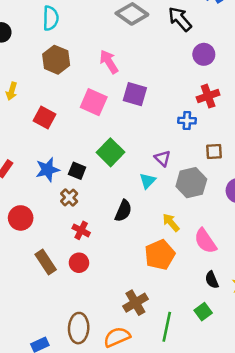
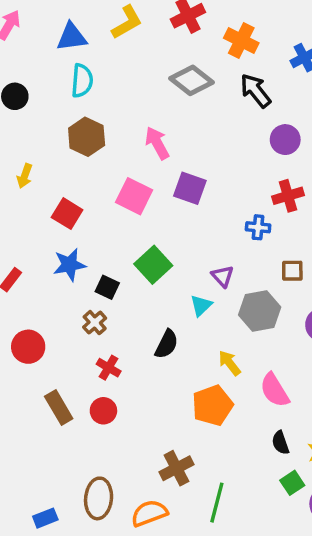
blue star: (48, 170) -> (69, 265), moved
green square: (203, 312) -> (292, 483), moved

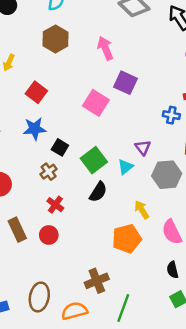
pink square: (134, 196) -> (96, 103), moved
green square: (153, 265) -> (94, 160), moved

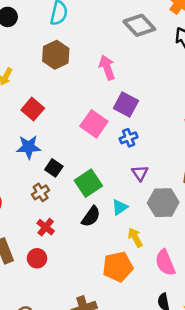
blue cross: (171, 115) -> (129, 138), moved, turned -35
cyan triangle: (125, 167) -> (120, 207), moved

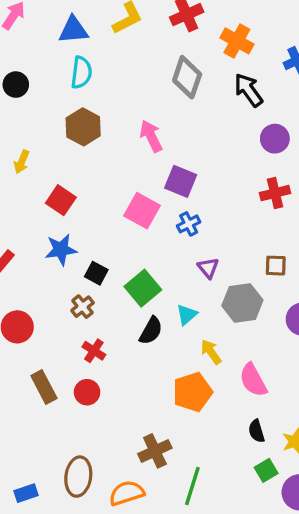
gray diamond: (139, 25) -> (187, 77), turned 68

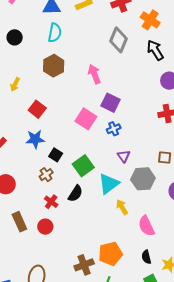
cyan triangle: (187, 315) -> (109, 184), size x1.6
black semicircle: (151, 331) -> (75, 194), moved
orange pentagon: (193, 392) -> (110, 254), moved

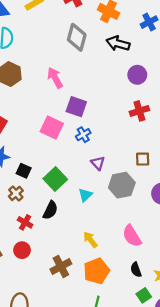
black arrow: (155, 50) -> (118, 44), turned -35
cyan triangle: (109, 184) -> (85, 195), size x0.6
yellow arrow: (122, 207) -> (90, 240), moved
brown cross: (84, 265) -> (61, 266), moved

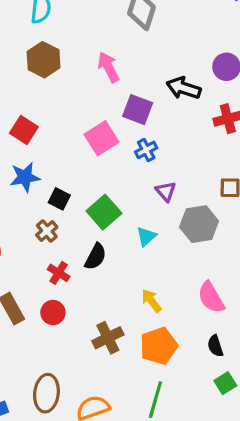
black arrow: (118, 44) -> (184, 88), moved
pink square: (52, 128) -> (101, 138), turned 30

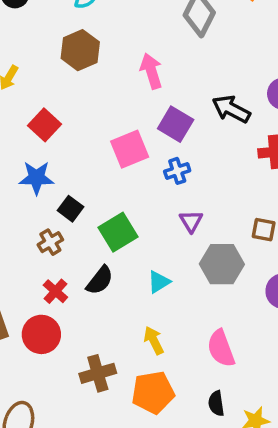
cyan triangle: (146, 236) -> (159, 282), moved
red circle: (53, 313) -> (41, 334), size x1.4

